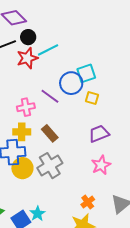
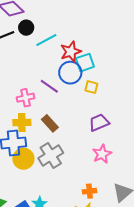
red star: (27, 58) -> (71, 52), moved
orange cross: (88, 202) -> (89, 191), turned 32

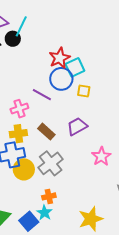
cyan line: (46, 40) -> (21, 26), moved, turned -30
purple trapezoid: (99, 123) -> (77, 126), moved
orange cross: (89, 191) -> (49, 196), moved

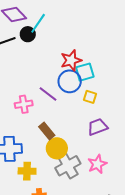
purple trapezoid: (77, 126) -> (98, 127), moved
yellow cross: (18, 134) -> (27, 171), moved
gray cross: (51, 163) -> (68, 166), moved
yellow circle: (24, 169) -> (57, 148), moved

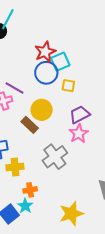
purple line: (48, 94) -> (14, 88), moved
yellow circle: (57, 148) -> (42, 110), moved
pink star: (97, 164) -> (79, 134), moved

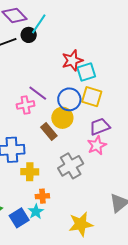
blue circle: (46, 73) -> (69, 99), moved
yellow square: (68, 86) -> (92, 97), size x1.5

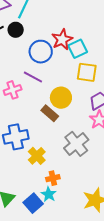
black circle: (29, 35) -> (16, 30), moved
blue circle: (69, 99) -> (41, 52), moved
pink cross: (26, 105) -> (13, 90), moved
yellow cross: (30, 172) -> (37, 156), turned -36

